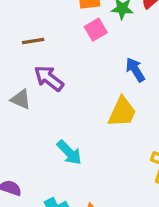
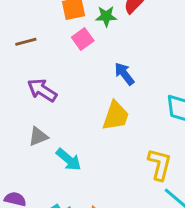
brown line: (33, 41) -> (26, 42), moved
gray triangle: (21, 99) -> (38, 136), moved, turned -40

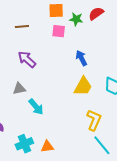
pink square: (83, 39) -> (59, 31), turned 32
yellow trapezoid: (116, 116) -> (83, 86), moved

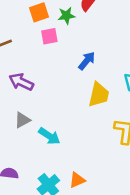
blue arrow: (81, 58) -> (87, 61), turned 84

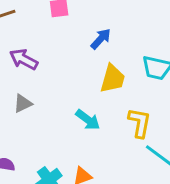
cyan arrow: (49, 136) -> (88, 120), moved

